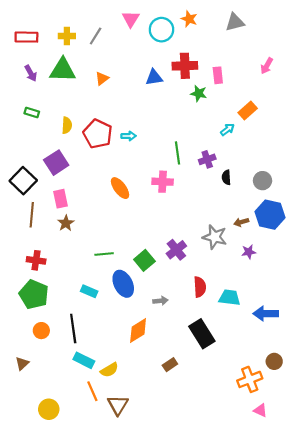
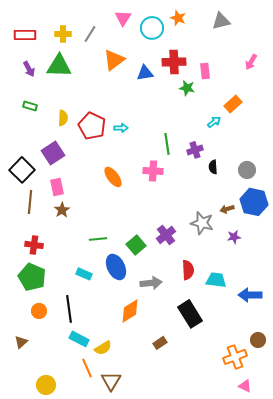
orange triangle: (102, 79) -> (114, 60), moved, size x1.6
gray arrow: (160, 301) -> (151, 283), size x1.5

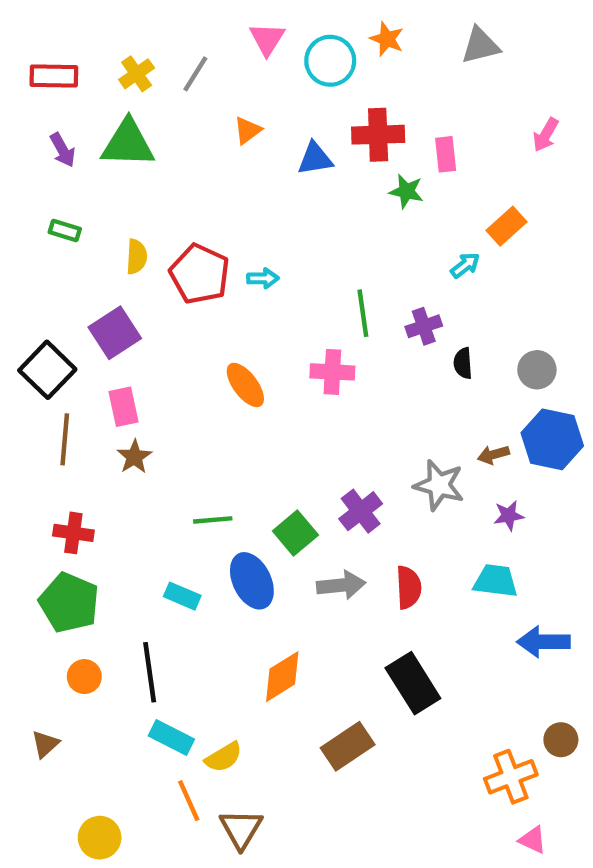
yellow cross: (63, 34) -> (137, 74), turned -35
orange triangle: (114, 60) -> (248, 130), size x0.6
cyan trapezoid: (216, 280) -> (496, 581), moved
gray arrow: (151, 283) -> (341, 585), moved
brown rectangle: (160, 343) -> (348, 746), size x1.6

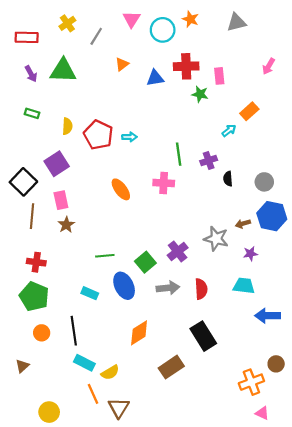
yellow cross: (137, 74) -> (67, 23), moved

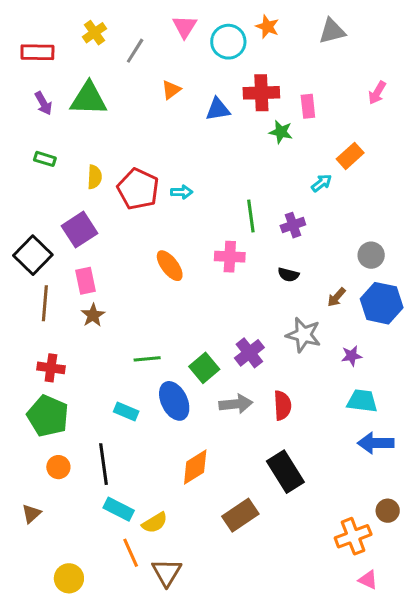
black semicircle: (228, 179) -> (288, 275), moved, turned -72
brown arrow: (243, 224) -> (337, 297), moved, turned -32
cyan trapezoid: (244, 286) -> (362, 401), moved

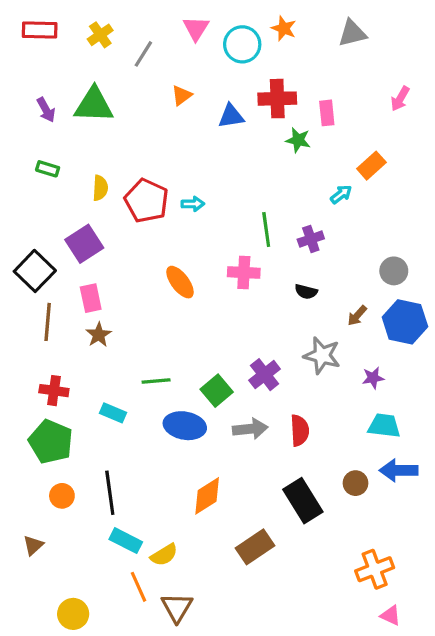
red rectangle: (37, 52) -> (40, 30), moved
blue ellipse: (174, 401) -> (185, 426), turned -54
cyan rectangle: (126, 411) -> (113, 413), moved
brown circle: (388, 511) -> (356, 483), moved

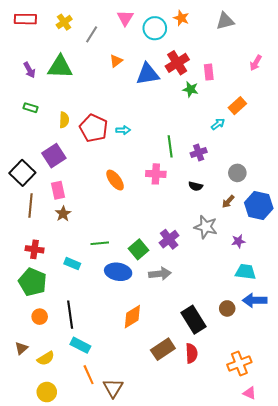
red cross: (277, 99) -> (177, 63), turned -30
blue triangle: (231, 116) -> (148, 74), size x1.4
gray circle: (394, 271) -> (237, 173), moved
red semicircle: (300, 430) -> (191, 353), moved
yellow semicircle: (164, 555) -> (46, 358), moved

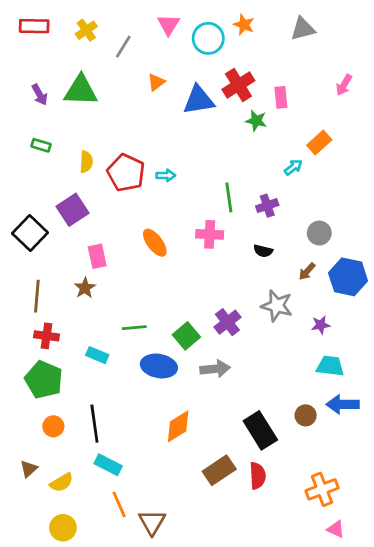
pink rectangle: (58, 190) -> (97, 256), moved
brown line: (30, 206) -> (37, 296), moved

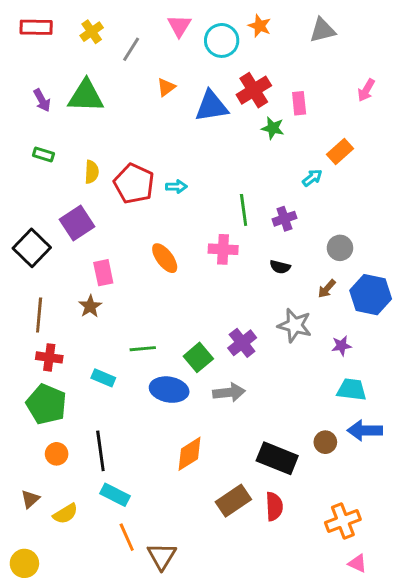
black rectangle: (260, 430) -> (277, 458), turned -36
yellow circle: (63, 528) -> (24, 563), moved

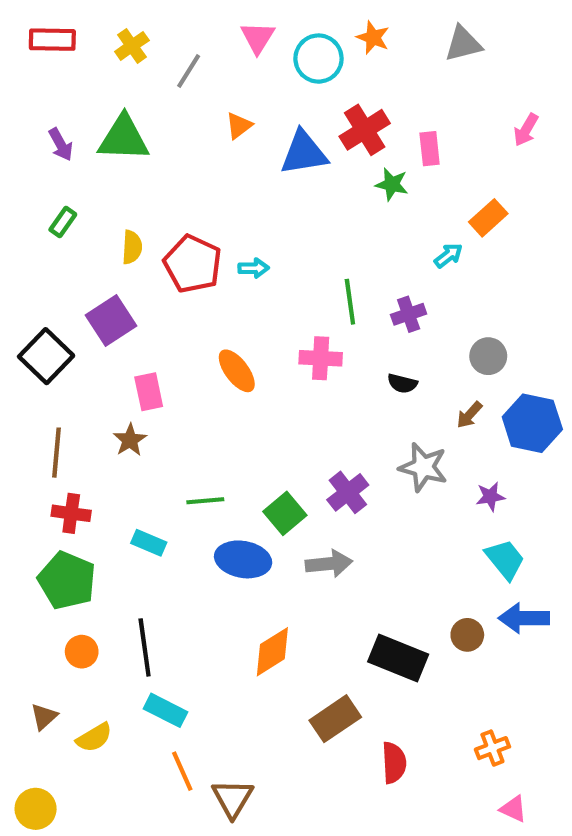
green rectangle: (43, 154) -> (63, 222), turned -72
cyan trapezoid: (352, 390) -> (505, 559), turned 44
red semicircle: (274, 506) -> (394, 763), moved
orange cross: (343, 521) -> (492, 748), size x0.7

